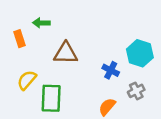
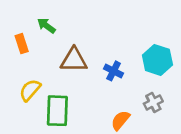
green arrow: (41, 23) -> (46, 26), turned 35
blue cross: (111, 70) -> (114, 71), moved

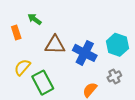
blue cross: (114, 71) -> (85, 53), size x1.6
green rectangle: (57, 111) -> (43, 83), turned -30

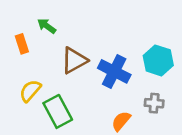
brown triangle: (55, 45) -> (74, 60), turned -30
gray cross: (114, 76) -> (154, 103), turned 32

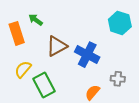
orange rectangle: (22, 44) -> (17, 33), size x1.5
cyan hexagon: (158, 60) -> (120, 23), moved

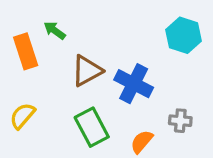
yellow semicircle: (23, 69) -> (22, 116), moved
green rectangle: (44, 85) -> (92, 127), moved

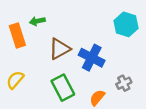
green arrow: (55, 30) -> (37, 21), turned -48
gray cross: (180, 121) -> (124, 83), turned -32

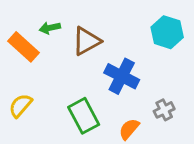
orange rectangle: (17, 35) -> (23, 47), turned -30
brown triangle: (59, 49) -> (86, 41), moved

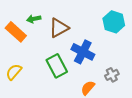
green rectangle: (84, 116) -> (57, 66), moved

